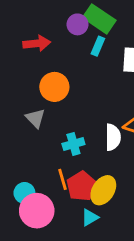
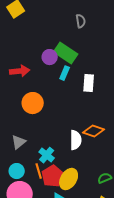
gray triangle: (35, 118) -> (19, 142), moved, turned 35
cyan cross: (73, 144) -> (47, 155), moved, turned -35
cyan circle: (24, 193) -> (17, 171), moved

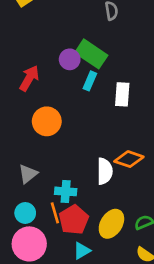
red arrow: (20, 71) -> (29, 78), turned -54
cyan cross: (47, 155) -> (66, 191), turned -35
yellow ellipse: (69, 179) -> (111, 224), moved

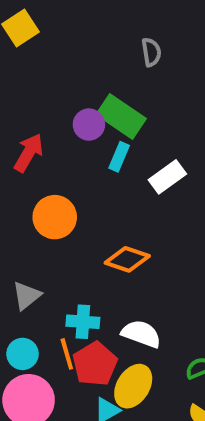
white rectangle: (122, 94) -> (167, 177), turned 50
orange diamond: (129, 159) -> (127, 259), moved
white semicircle: (105, 171) -> (141, 334), moved, turned -70
yellow ellipse: (111, 224) -> (133, 386), moved

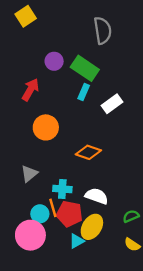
gray semicircle: (151, 52) -> (103, 30), size x1.6
purple circle: (89, 125) -> (54, 61), moved
cyan circle: (23, 354) -> (40, 214), moved
red pentagon: (95, 364) -> (69, 214), turned -30

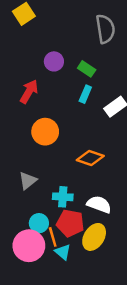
green rectangle: (85, 68) -> (87, 69), size x0.6
orange line: (53, 208) -> (53, 237), moved
cyan triangle: (77, 241) -> (63, 252), moved, turned -49

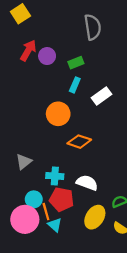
green rectangle: (87, 69) -> (76, 63), turned -56
red arrow: (29, 92) -> (28, 50), moved
orange circle: (45, 132) -> (58, 114), moved
yellow ellipse: (94, 237) -> (95, 217), moved

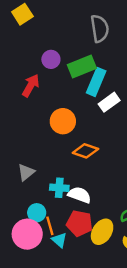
red arrow: (28, 50) -> (31, 86), moved
green rectangle: (76, 63) -> (82, 67), size x1.6
cyan rectangle: (75, 85) -> (96, 82), moved, size x1.6
white semicircle: (87, 183) -> (79, 195), moved
red pentagon: (62, 199) -> (79, 223), moved

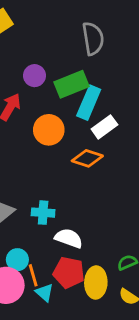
orange circle: (63, 121) -> (49, 130), moved
orange diamond: (85, 151) -> (87, 158), moved
cyan cross: (59, 188) -> (43, 213), moved
yellow ellipse: (102, 232) -> (96, 282), turned -30

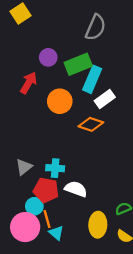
gray semicircle: (93, 39) -> (96, 27), turned 32
red pentagon: (69, 272) -> (46, 190), moved

